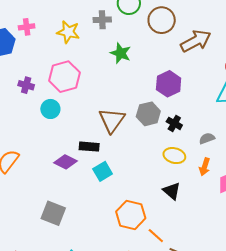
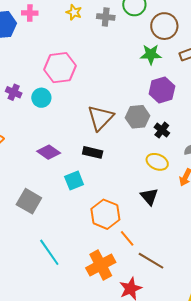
yellow star: (68, 32) -> (74, 12), moved, size x0.7
green star: (120, 53) -> (151, 54), moved, turned -30
purple cross: (26, 85) -> (14, 92), moved
black rectangle: (89, 147) -> (93, 152), moved
cyan square: (103, 171) -> (74, 181), moved

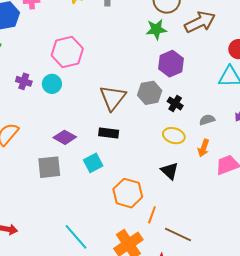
gray square: (29, 201) -> (49, 167), moved, turned -30
orange line: (127, 238) -> (152, 215), turned 66

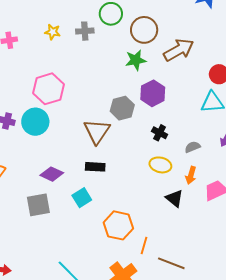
cyan circle: (52, 84) -> (35, 122), size x1.4
gray hexagon: (150, 93) -> (122, 108), moved
black triangle: (170, 171) -> (175, 198), moved

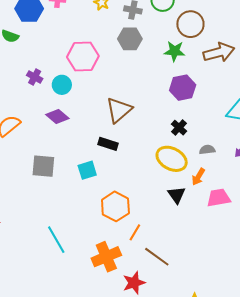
gray hexagon: (122, 108) -> (130, 39), moved
cyan circle: (35, 122) -> (62, 85), size x0.7
yellow ellipse: (160, 165) -> (172, 159), size x1.4
purple diamond: (52, 174) -> (57, 116), moved

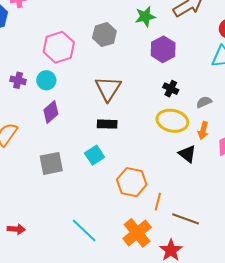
gray hexagon: (130, 39) -> (104, 35), moved
purple diamond: (57, 116) -> (51, 112), turned -65

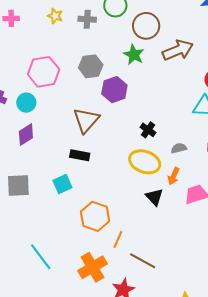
green star: (145, 17) -> (134, 55), turned 30
purple hexagon: (163, 49) -> (114, 90), moved

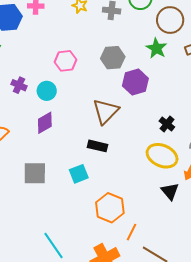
pink hexagon: (44, 72) -> (66, 61), size x0.7

